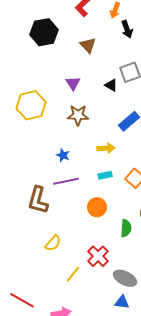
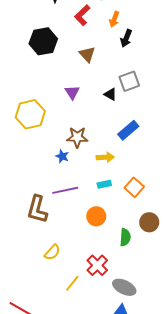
black arrow: (127, 29) -> (126, 38), turned 42
brown star: (78, 115) -> (77, 137), moved
blue star: (63, 155) -> (62, 156), moved

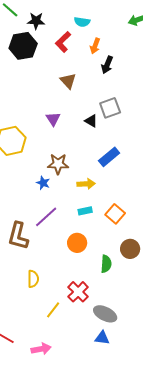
black hexagon: (43, 41) -> (23, 46), moved
purple line: (65, 190) -> (46, 217), turned -30
yellow semicircle: (52, 252) -> (33, 279), turned -42

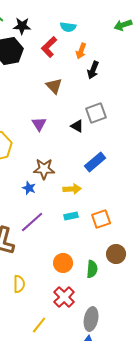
orange square: (115, 214) -> (101, 219), turned 30
orange circle: (77, 243) -> (63, 263), moved
yellow line: (53, 310) -> (39, 325), moved
gray ellipse: (105, 314) -> (91, 319), turned 75

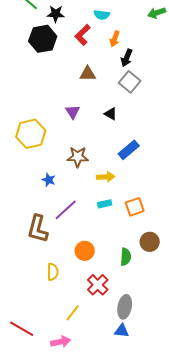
brown triangle: (54, 86) -> (88, 74), turned -48
gray square: (96, 113) -> (130, 82), moved, turned -30
blue star: (29, 188) -> (49, 180), moved
orange circle: (63, 263) -> (85, 251), moved

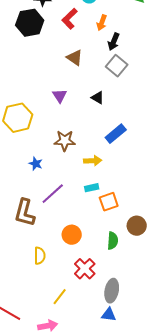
brown triangle: (88, 74) -> (75, 58), turned 36
orange square: (135, 207) -> (109, 202), moved

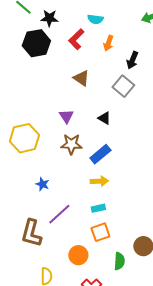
black arrow: (114, 42) -> (132, 60), moved
blue rectangle: (116, 134) -> (100, 154), moved
brown star: (65, 141) -> (71, 144), moved
orange square: (109, 202) -> (100, 232), moved

